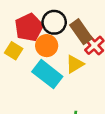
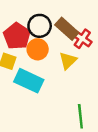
cyan rectangle: (47, 74) -> (29, 81), moved

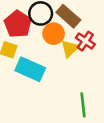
red cross: (82, 39) -> (85, 41), moved
orange circle: (38, 49) -> (54, 34), moved

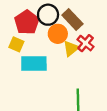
cyan rectangle: (30, 69) -> (34, 64), turned -30

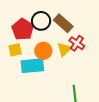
orange circle: (58, 34) -> (43, 51), moved
yellow square: (16, 44) -> (15, 50), turned -32

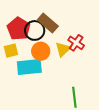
black circle: (41, 21) -> (35, 30), moved
brown rectangle: (63, 23) -> (48, 23), moved

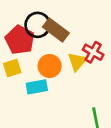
black circle: (35, 30) -> (38, 25), moved
cyan rectangle: (29, 67) -> (37, 87), size x0.7

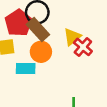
brown rectangle: (56, 30) -> (38, 30), moved
yellow triangle: (77, 62) -> (72, 37), moved

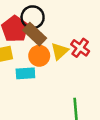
yellow triangle: (72, 37) -> (60, 51), moved

